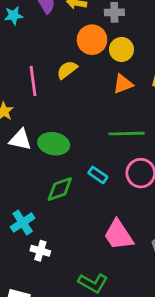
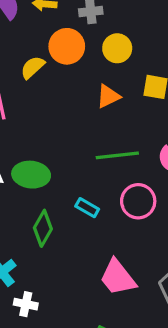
yellow circle: (121, 49) -> (117, 48), moved
yellow semicircle: (67, 70) -> (33, 67), moved
green diamond: (60, 189) -> (43, 228), turned -36

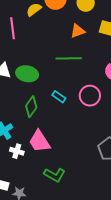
green line: (117, 155) -> (69, 58), moved
pink trapezoid: (118, 277) -> (39, 141), moved

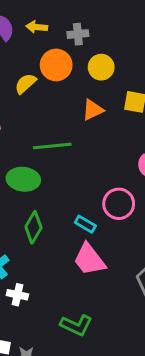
green line: (69, 58) -> (52, 146), moved
cyan rectangle: (59, 97) -> (85, 224), moved
pink trapezoid: (39, 141) -> (89, 259), moved

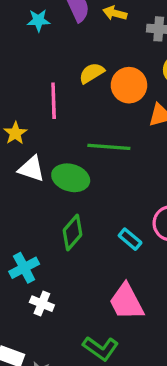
orange circle: (56, 65) -> (129, 85), moved
pink trapezoid: (89, 259) -> (126, 302), moved

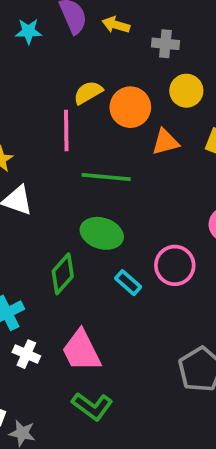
pink line: (54, 101) -> (66, 131), moved
green ellipse: (71, 178) -> (102, 233), moved
pink trapezoid: (126, 302) -> (81, 351), moved

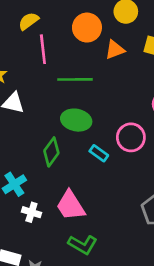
yellow semicircle: (88, 93) -> (29, 21), moved

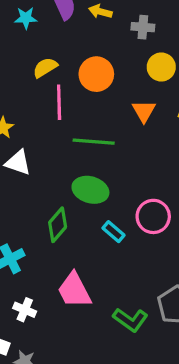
orange circle: (87, 28) -> (96, 74), moved
orange triangle: (115, 50) -> (144, 111), turned -45
white cross: (31, 212) -> (25, 310), moved
green L-shape: (83, 245) -> (130, 320), moved

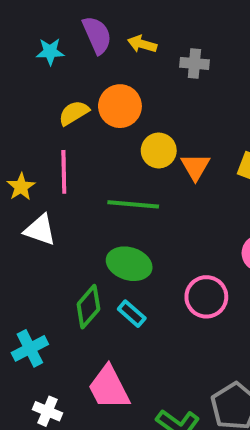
yellow circle: (161, 67) -> (159, 150), moved
orange circle: (96, 74) -> (120, 106), moved
pink line: (59, 102) -> (64, 172), moved
cyan rectangle: (114, 232) -> (132, 314), moved

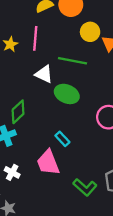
white triangle: (40, 230) -> (44, 74), moved
green diamond: (88, 307) -> (18, 112), moved
cyan rectangle: (132, 314) -> (62, 139), moved

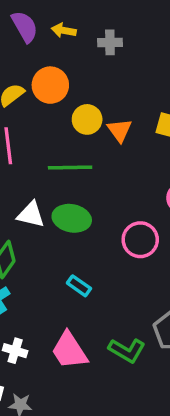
white triangle: (44, 74) -> (31, 215), moved
pink trapezoid: (48, 163) -> (69, 351), moved

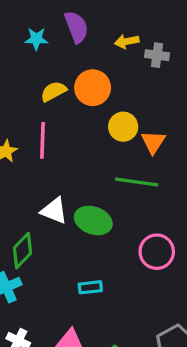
yellow arrow: (64, 30) -> (127, 41), moved, turned -30
green line: (70, 167) -> (137, 182), moved
cyan rectangle: (79, 286) -> (90, 287), turned -50

